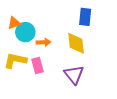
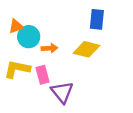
yellow diamond: (76, 43) -> (86, 49), turned -70
purple triangle: (74, 75) -> (62, 92), moved

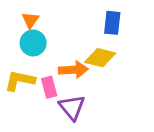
orange triangle: (16, 26) -> (30, 20), moved, turned -35
orange arrow: (49, 48) -> (73, 70), moved, size x1.5

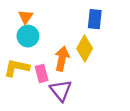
yellow diamond: (100, 58) -> (85, 49), turned -75
orange arrow: (73, 70) -> (62, 59), turned -75

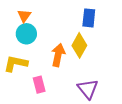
pink rectangle: (42, 73) -> (39, 85), moved
purple triangle: (61, 90) -> (88, 89), moved

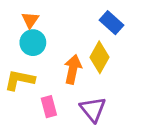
blue rectangle: (89, 18) -> (112, 23), turned -54
purple triangle: (88, 89) -> (93, 109), moved

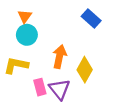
yellow diamond: (100, 57) -> (85, 70), moved
purple triangle: (93, 109) -> (60, 89), moved

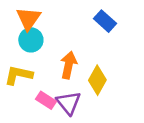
orange triangle: (25, 16) -> (28, 19), size x1.5
pink rectangle: (40, 87) -> (46, 100), turned -42

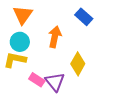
cyan circle: (31, 40) -> (20, 42), moved
orange arrow: (69, 65) -> (55, 37), moved

